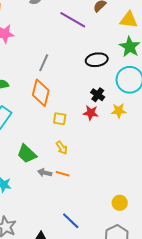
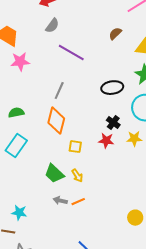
purple line: (73, 20) -> (71, 53), moved
green trapezoid: (27, 154) -> (54, 174), moved
orange line: (63, 174) -> (78, 202), turned -40
yellow circle: (120, 203) -> (135, 218), moved

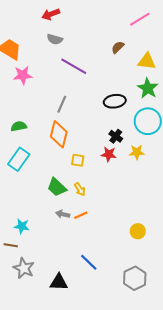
gray semicircle: (52, 26) -> (55, 39), turned 70

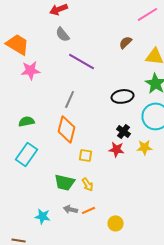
gray semicircle: (55, 39) -> (63, 34), turned 35
green trapezoid: (57, 187) -> (65, 182), turned -30
cyan star: (22, 226) -> (43, 216), moved
yellow circle: (138, 231) -> (116, 223), moved

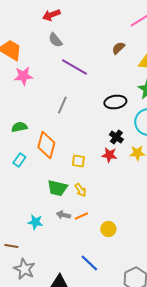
orange diamond: (67, 129) -> (46, 145), moved
cyan rectangle: (27, 154) -> (19, 160), size x0.6

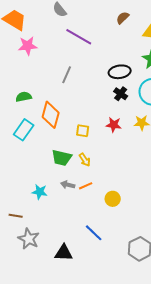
black cross: (116, 137) -> (121, 94), moved
cyan rectangle: (19, 160) -> (24, 130), size x1.5

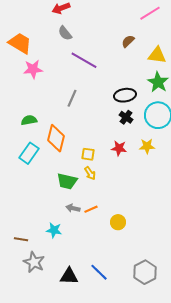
yellow arrow: (85, 160) -> (90, 173), moved
cyan star: (40, 192) -> (54, 230), moved
blue line: (94, 233) -> (99, 272), moved

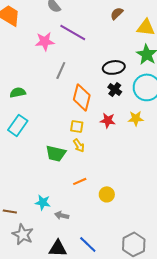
pink star: (33, 69) -> (45, 41), moved
orange diamond: (56, 138) -> (82, 97), moved
gray arrow: (73, 208) -> (62, 215), moved

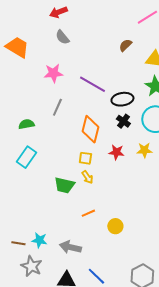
purple line: (73, 32) -> (92, 84), moved
gray line: (61, 70) -> (57, 107), moved
cyan star: (43, 202) -> (39, 240), moved
gray arrow: (62, 215) -> (70, 247), size x1.5

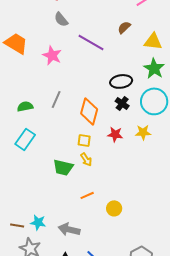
orange trapezoid: (17, 47) -> (16, 43), moved
pink star: (53, 73) -> (52, 55), turned 30
purple line: (92, 84) -> (91, 42), moved
gray line: (57, 107) -> (56, 99), moved

